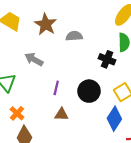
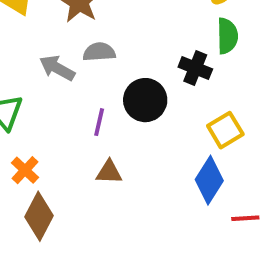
gray semicircle: (74, 36) -> (99, 52), moved
black circle: (89, 91) -> (145, 100), moved

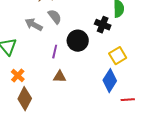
gray semicircle: (99, 52) -> (55, 17), turned 56

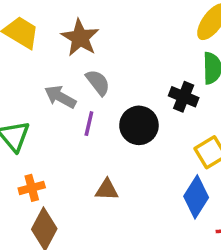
purple line: (55, 52) -> (89, 124), moved
orange cross: (18, 76) -> (32, 188), turned 32

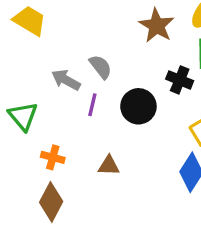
brown star: (80, 38) -> (157, 26), moved
orange cross: (32, 188) -> (53, 157), moved, turned 30

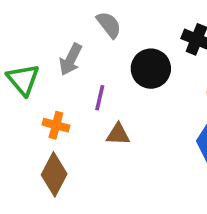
gray arrow: (66, 80) -> (71, 59), moved, turned -92
purple line: (92, 105) -> (100, 98), moved

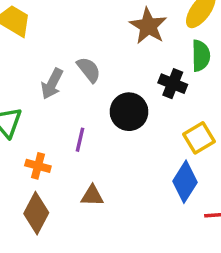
gray arrow: (71, 59) -> (52, 84), moved
brown triangle: (118, 134) -> (92, 196), moved

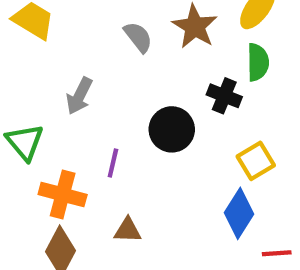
gray semicircle: (89, 70) -> (138, 37), moved
orange cross: (38, 166) -> (63, 194), size x1.5

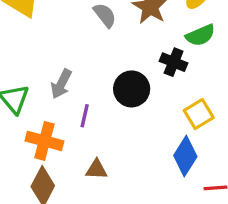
green semicircle: (258, 62) -> (200, 35), turned 68
gray arrow: (79, 96) -> (61, 84), moved

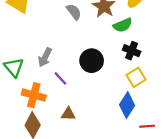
green semicircle: (200, 35) -> (123, 25), moved
black cross: (174, 62) -> (132, 51), moved
purple line: (85, 116) -> (60, 78), turned -56

